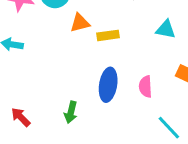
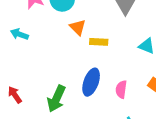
orange triangle: (80, 23) -> (78, 27), turned 48
green arrow: (71, 112) -> (56, 99), size x1.5

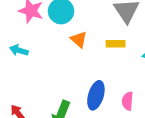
yellow rectangle: (99, 42) -> (116, 44), moved

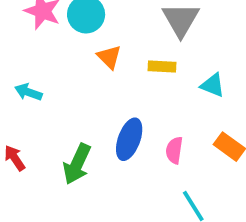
cyan arrow: (19, 50) -> (28, 92), moved

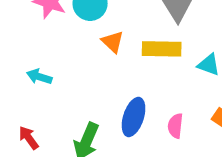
yellow rectangle: (162, 66) -> (162, 49), size x1.5

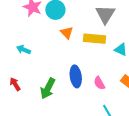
blue ellipse: (134, 117) -> (76, 76), turned -30
pink semicircle: (175, 126) -> (99, 83), turned -40

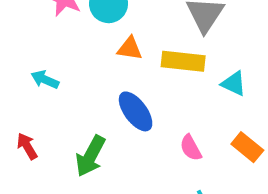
orange triangle: (67, 33) -> (130, 48), turned -40
blue ellipse: (76, 76) -> (136, 111), moved, turned -30

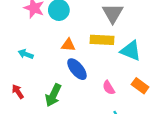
orange triangle: (130, 48) -> (68, 45), moved
cyan triangle: (234, 83) -> (131, 51), size x1.5

